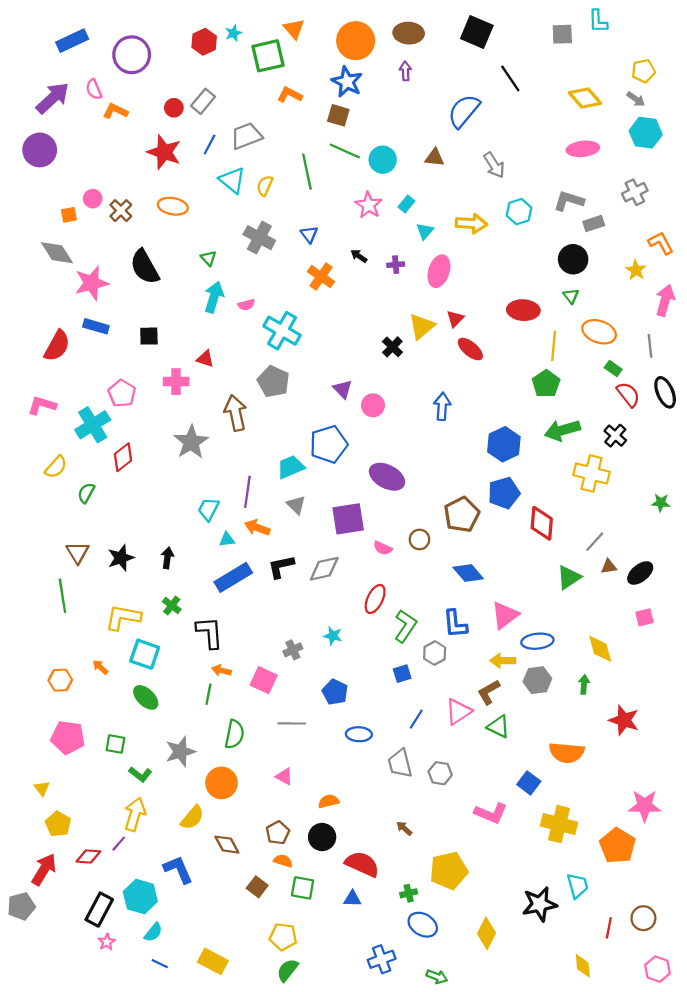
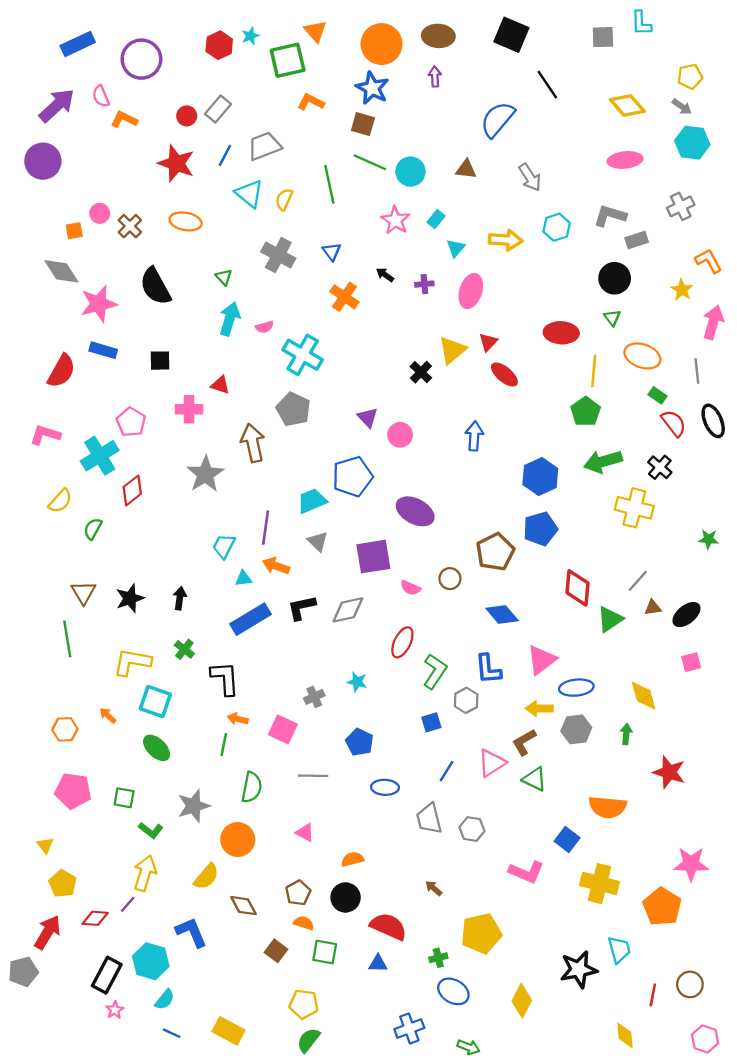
red diamond: (542, 523) -> (577, 588), moved

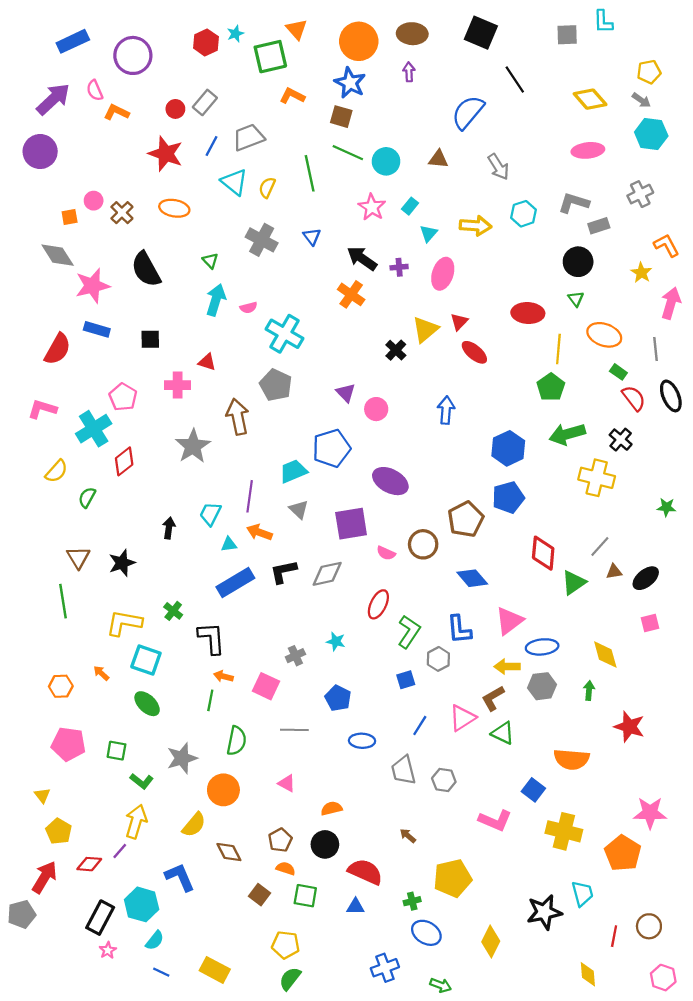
black arrow: (385, 275) -> (362, 258), size x1.8
orange cross: (344, 297) -> (351, 294), moved
brown circle: (450, 579) -> (423, 544), size x1.4
black arrow: (180, 598) -> (169, 528), moved

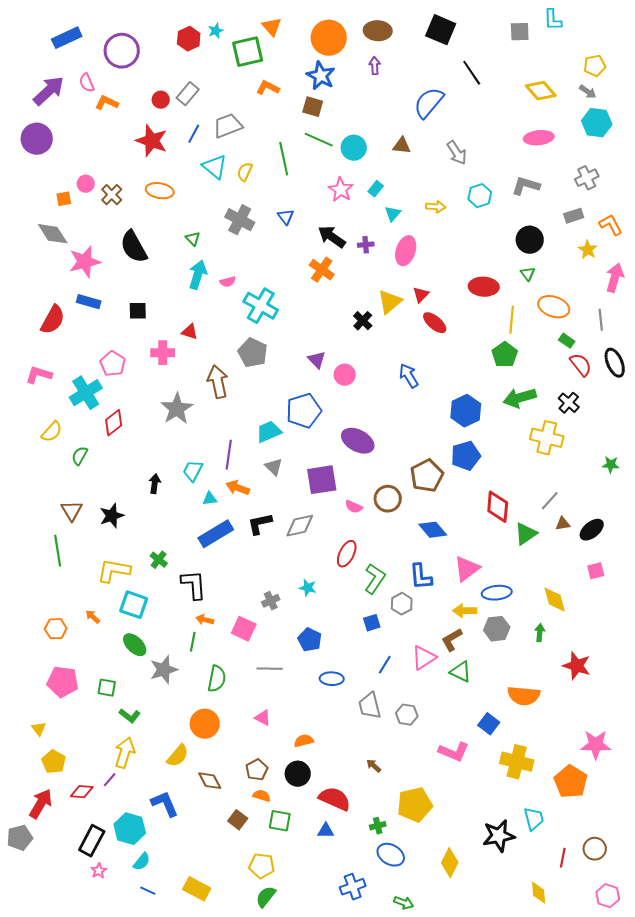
yellow arrow: (475, 226) -> (436, 207), size x0.7
gray rectangle: (599, 226) -> (574, 216), moved
blue arrow: (446, 410) -> (409, 376), turned -35
gray star: (182, 758) -> (164, 670), moved

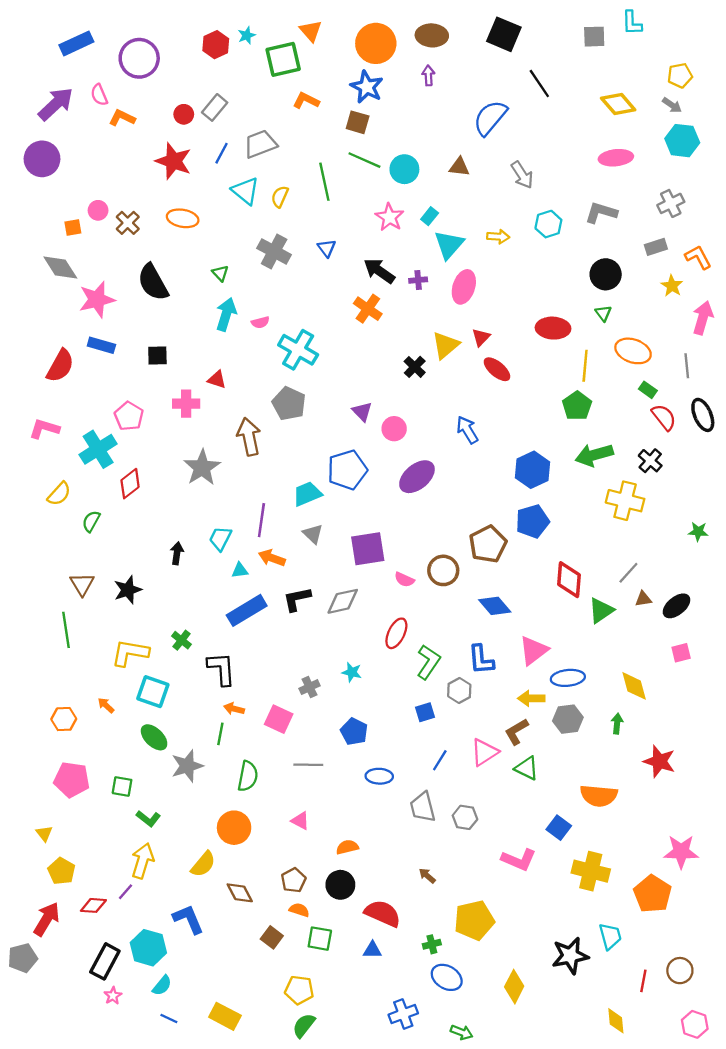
cyan triangle: (393, 214) -> (449, 245), size x1.6
purple ellipse: (358, 441) -> (417, 477), moved, turned -68

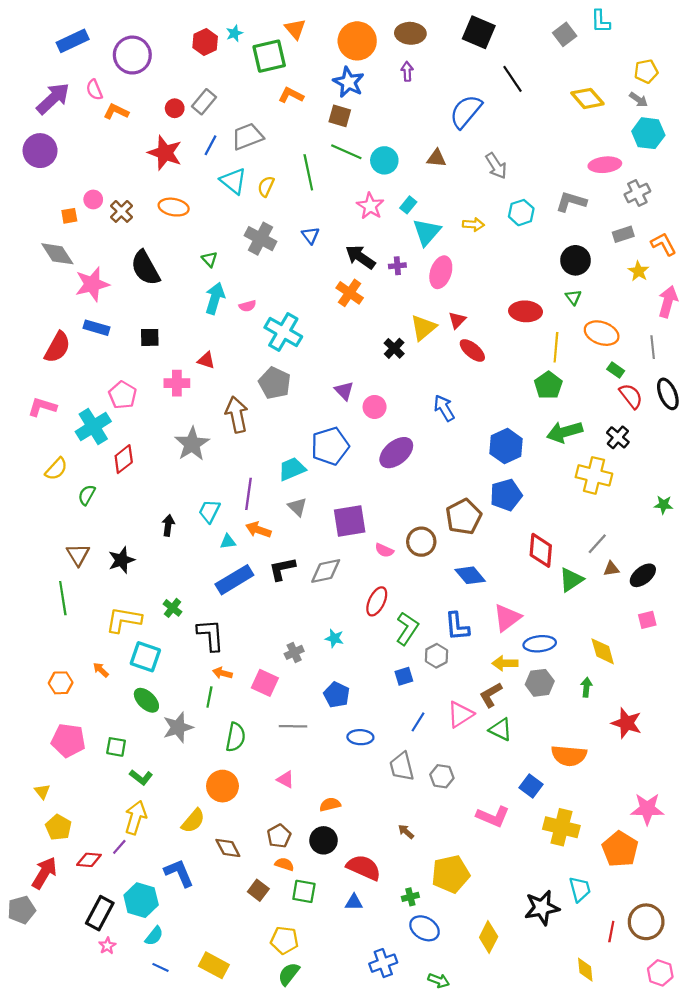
gray square: (594, 37) -> (565, 34), turned -35
pink ellipse: (616, 158) -> (605, 165), moved
brown circle: (680, 971) -> (646, 922), size x1.4

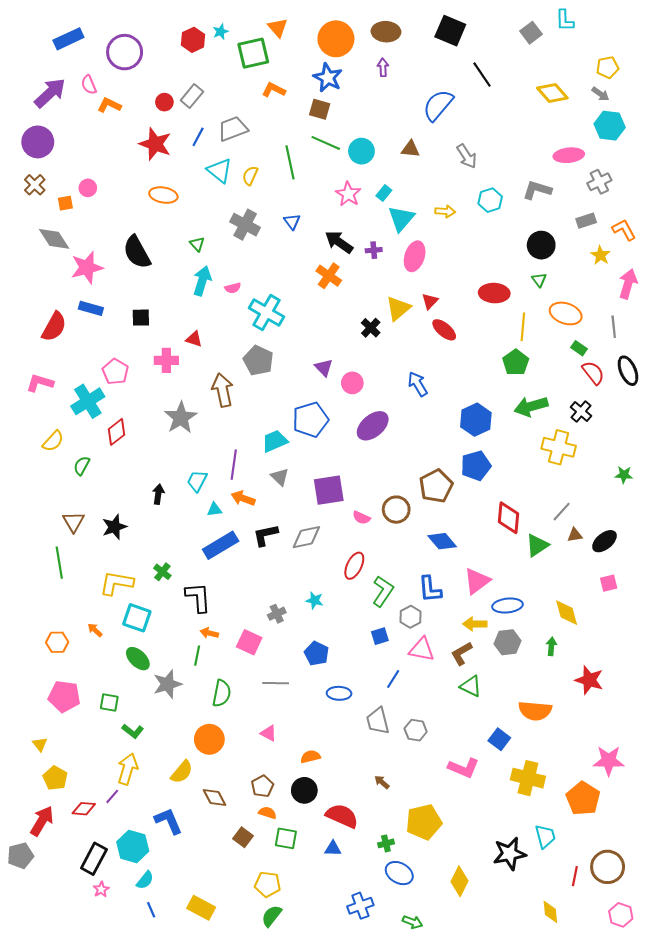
brown cross: (121, 211) -> (35, 185), moved
pink triangle: (460, 714) -> (422, 649), moved, turned 44
blue line: (161, 967) -> (151, 910), turned 42

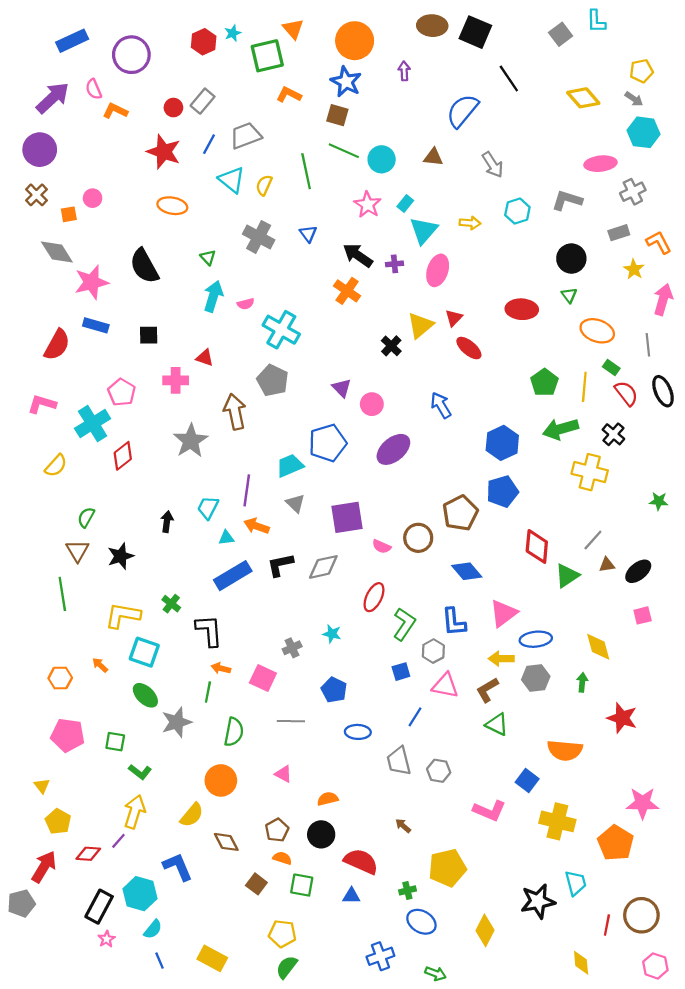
brown ellipse: (386, 32) -> (432, 26), moved
yellow line: (523, 327) -> (584, 387), moved
green semicircle: (82, 466) -> (86, 517), moved

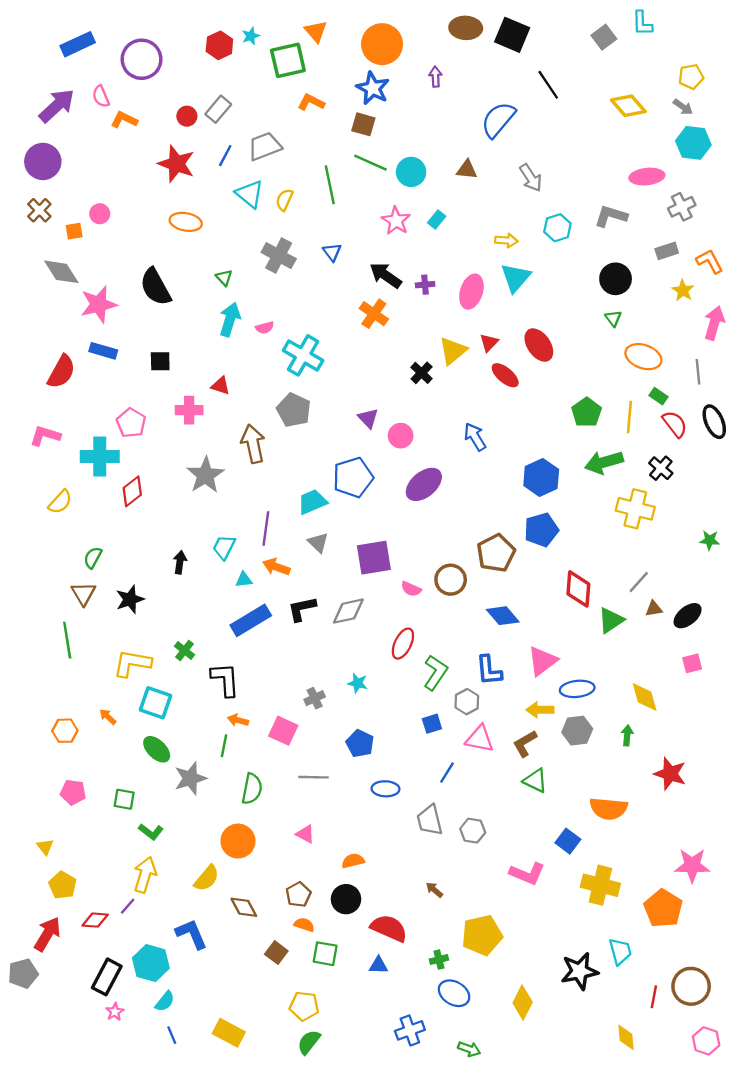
cyan triangle: (424, 230) -> (516, 278), moved
red ellipse: (522, 309) -> (539, 345), moved, turned 52
cyan cross: (93, 424) -> (100, 457), turned 32
pink pentagon: (68, 735) -> (73, 792), size x0.7

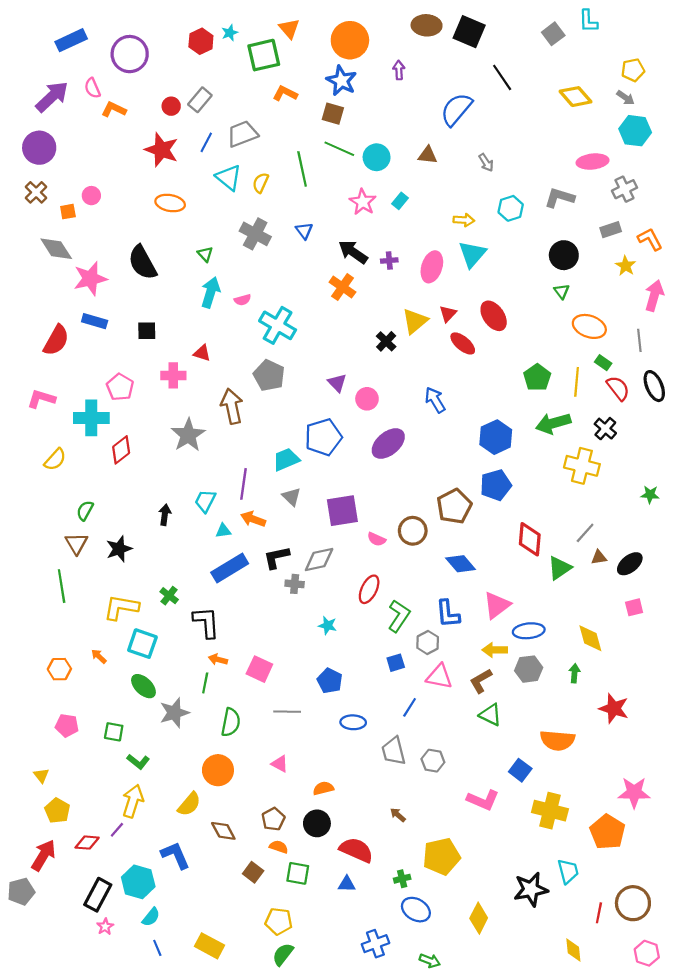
gray arrow: (531, 178) -> (486, 163), size x0.7
gray cross: (315, 698) -> (295, 584), moved, turned 30

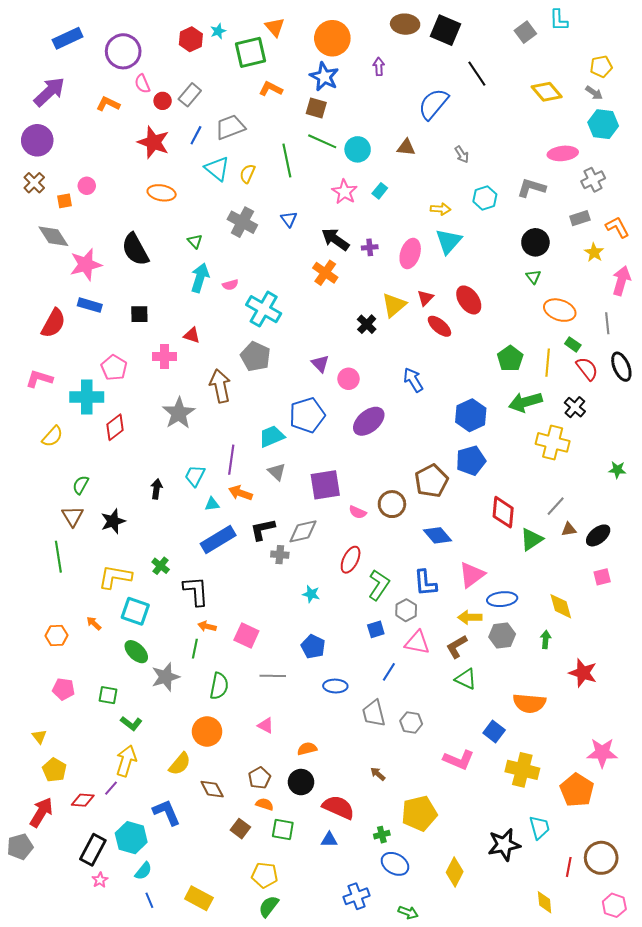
pink semicircle: (92, 88) -> (142, 84), moved

